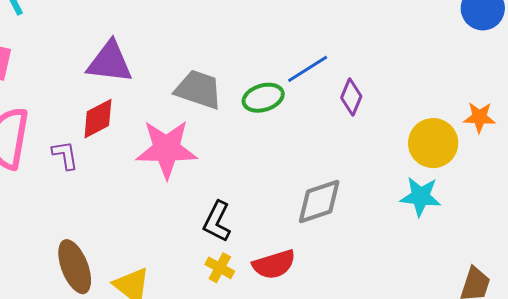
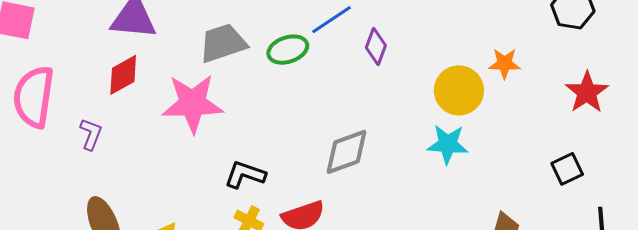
gray trapezoid: (198, 90) -> (223, 43), turned -36
purple L-shape: (65, 155) -> (91, 134), moved, turned 32
black L-shape: (217, 222) -> (245, 175), turned 84

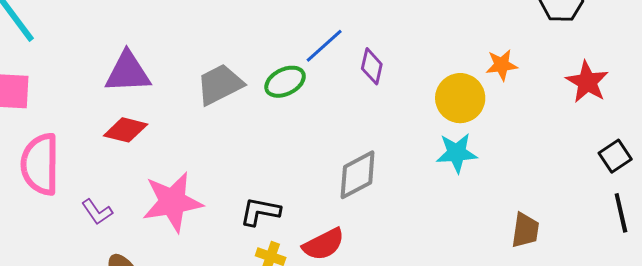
red diamond: (123, 75) -> (126, 130), turned 51
pink star: (193, 103) -> (172, 202), moved
purple L-shape: (91, 134) -> (97, 212), moved, turned 132
black square: (567, 169) -> (615, 156), moved

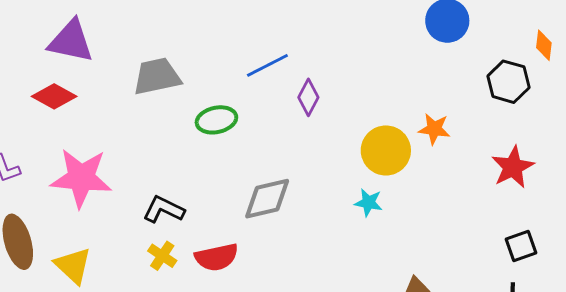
green ellipse: (285, 82) -> (216, 120), moved
cyan star: (457, 153) -> (369, 203), size x0.7

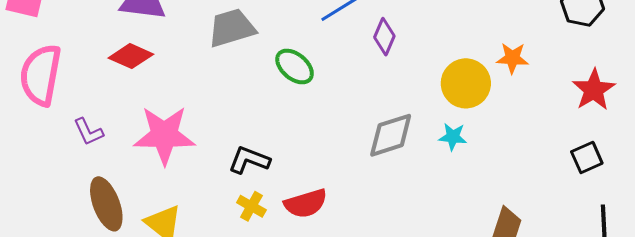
green ellipse: (216, 120) -> (295, 67), turned 57
gray diamond: (267, 199) -> (391, 135), moved
black square: (521, 246) -> (587, 157), moved

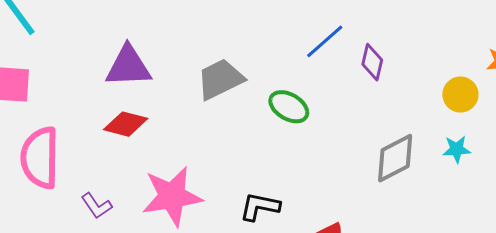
yellow circle: (466, 83) -> (460, 95), size x0.7

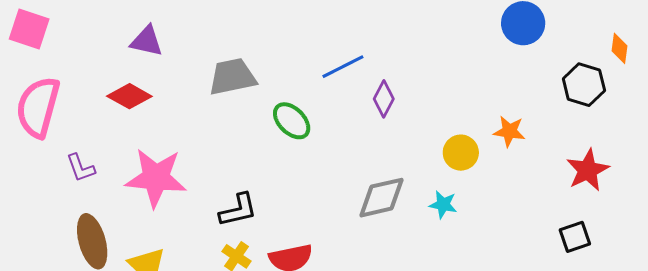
purple triangle: (128, 66) -> (147, 41), size x0.7
black L-shape: (260, 207) -> (238, 210), turned 141

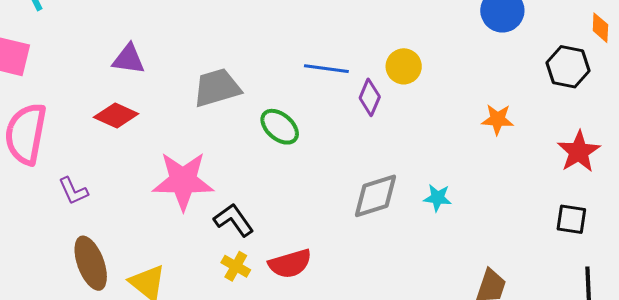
blue line: (343, 67) -> (326, 69), turned 39
yellow circle: (461, 153) -> (404, 66), moved
pink star: (156, 178) -> (183, 181), moved
black L-shape: (238, 210) -> (234, 220), turned -108
black square: (575, 237) -> (571, 219), turned 32

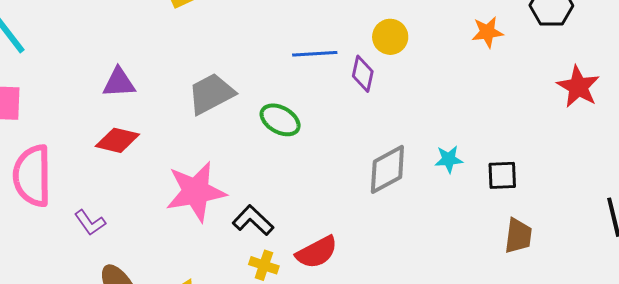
orange star: (498, 119) -> (487, 32), moved
black square: (571, 219) -> (502, 175), moved

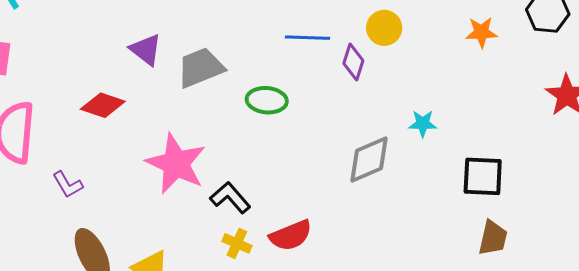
purple triangle: (119, 83) -> (146, 50), moved, turned 36
green ellipse: (280, 120) -> (267, 100), turned -30
cyan star: (449, 159) -> (423, 124), moved
black square: (502, 175) -> (483, 176), size x1.4
pink star: (196, 192) -> (176, 164), turned 30

